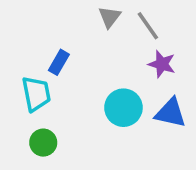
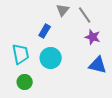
blue rectangle: (59, 62) -> (45, 31), moved
cyan circle: (123, 108) -> (51, 58), moved

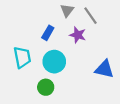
purple star: (93, 37) -> (78, 35), moved
green circle: (25, 82) -> (46, 87), moved

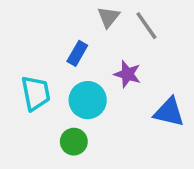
purple star: (78, 35) -> (127, 74), moved

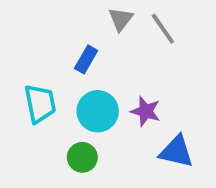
purple star: (127, 74) -> (146, 111), moved
blue triangle: (169, 112) -> (176, 152), moved

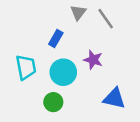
purple star: (146, 111) -> (93, 60), moved

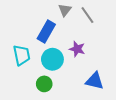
blue rectangle: (56, 39) -> (46, 31), size x1.5

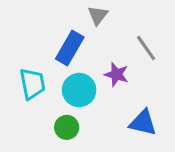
gray line: (87, 15) -> (146, 48), moved

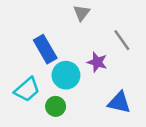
blue rectangle: (70, 48) -> (45, 49), moved, turned -60
cyan trapezoid: (32, 84) -> (27, 89), moved, turned 60

